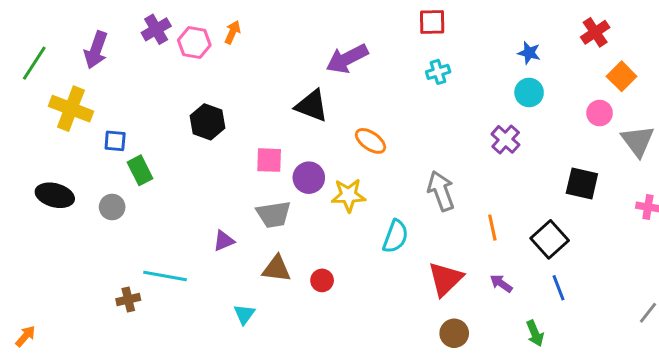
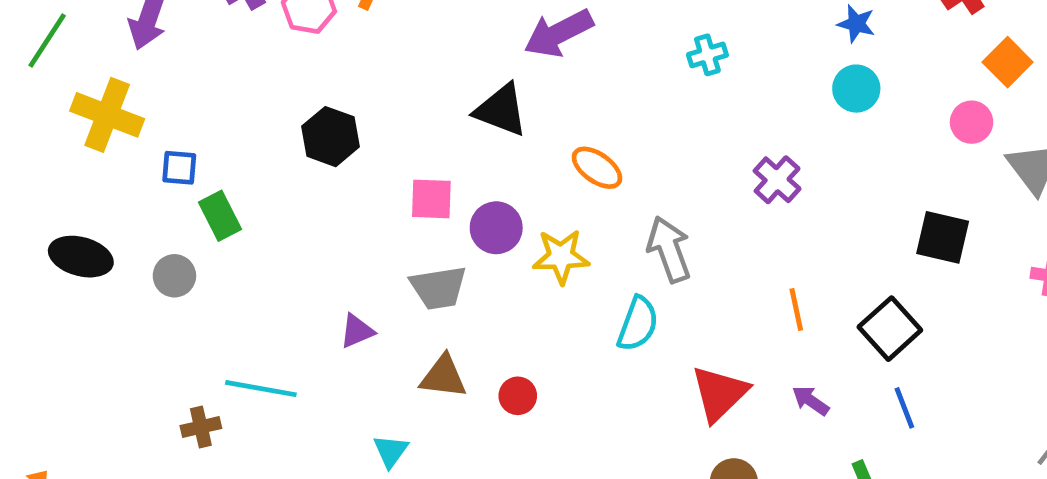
purple cross: (506, 139) -> (777, 180), moved
gray arrow: (441, 191) -> (669, 249), moved

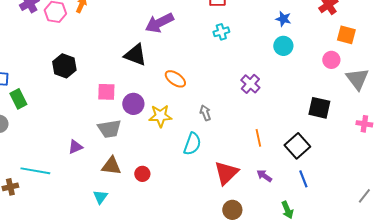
orange square: (1008, 62) -> (346, 35), turned -30
gray arrow: (669, 249) -> (205, 113), size x0.6
cyan triangle: (391, 451) -> (100, 197), moved

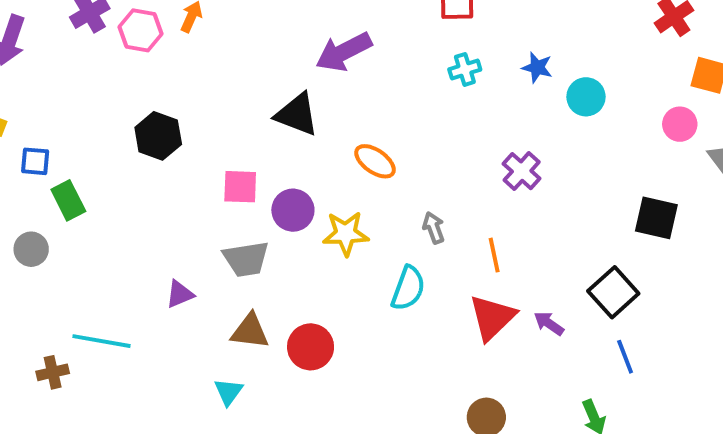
blue star: (283, 19) -> (537, 68), moved
orange line: (258, 138) -> (494, 255), moved
red triangle: (226, 173) -> (492, 318), moved
red circle: (142, 174) -> (311, 347), size x1.5
purple arrow: (264, 176) -> (549, 323), moved

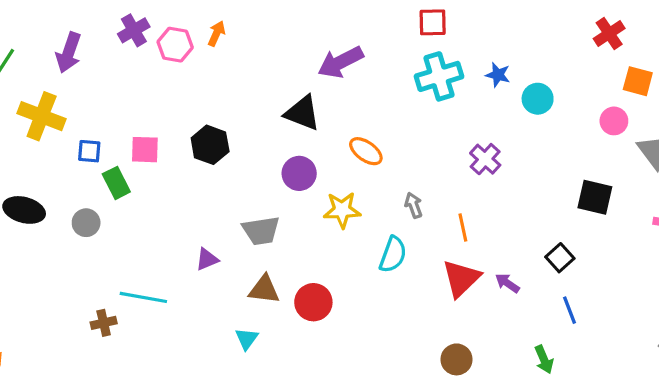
cyan cross: (465, 69) -> (439, 76), size x1.8
black hexagon: (158, 136) -> (210, 145), moved
pink square: (240, 187) -> (145, 150), moved
purple circle: (293, 210) -> (299, 173), moved
black square: (613, 292) -> (560, 258), size x0.7

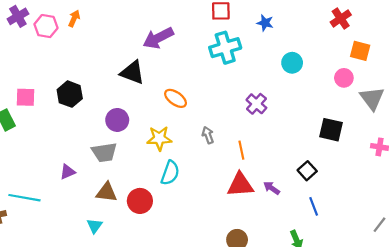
blue star: (498, 75) -> (265, 23), moved
purple circle: (299, 173) -> (117, 120), moved
cyan semicircle: (393, 255) -> (170, 173), moved
red triangle: (461, 278) -> (240, 185), turned 40

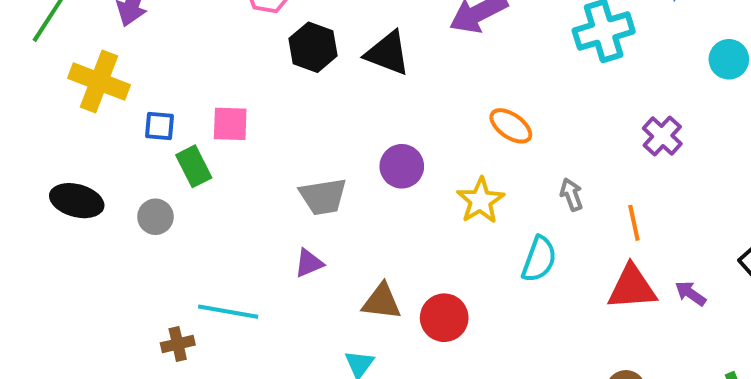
black triangle: (132, 72) -> (388, 53), moved
black hexagon: (70, 94) -> (313, 47), moved
yellow star: (159, 138) -> (481, 201), turned -30
gray trapezoid: (104, 152) -> (323, 197), moved
cyan semicircle: (170, 173) -> (539, 259), moved

